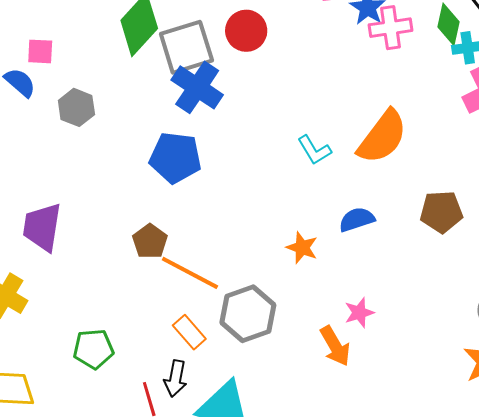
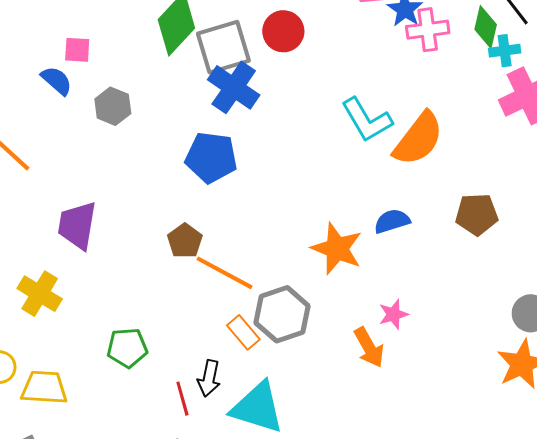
cyan L-shape: (314, 150) -> (367, 120), moved, size x1.5
orange star: (302, 248) -> (337, 249), size x1.6
orange rectangle: (189, 332) -> (243, 332), moved

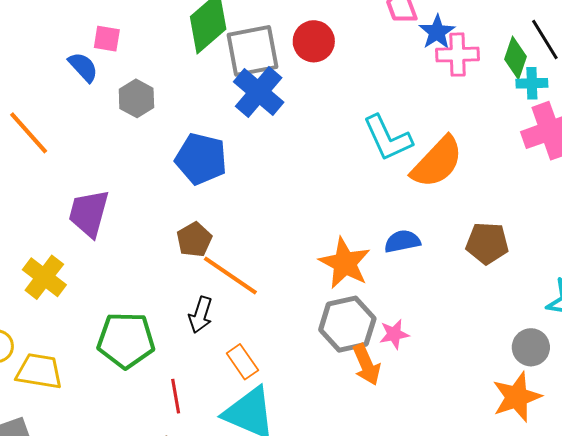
blue pentagon: (211, 157) -> (201, 159), moved
gray hexagon: (282, 314) -> (347, 324), moved
orange rectangle: (243, 332) -> (242, 362), moved
green pentagon: (127, 348) -> (126, 340), size x1.4
black arrow: (209, 378) -> (201, 315), moved

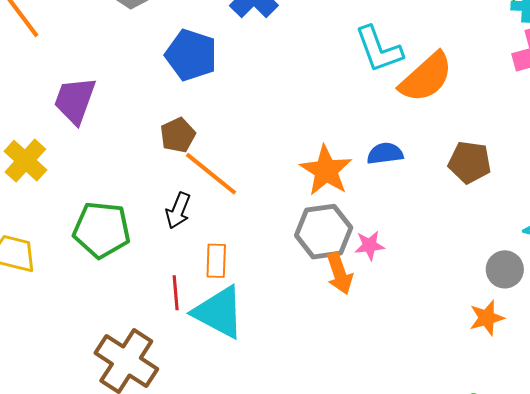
orange rectangle: (242, 362) -> (216, 261), turned 32
red line: (176, 396) -> (176, 293), moved
orange star: (517, 397) -> (487, 318), size x0.7

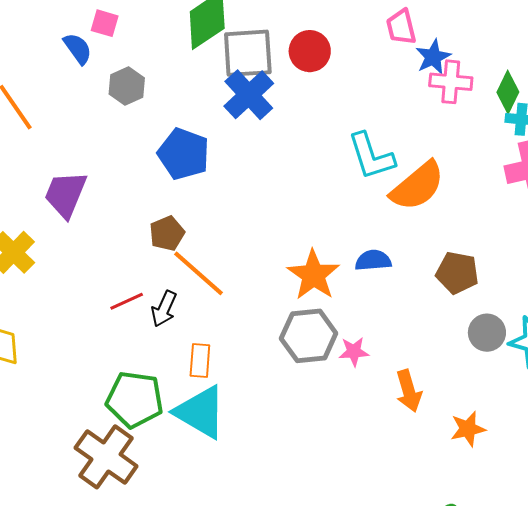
green pentagon: (102, 230) -> (135, 399), moved
gray circle: (505, 269) -> (487, 333), moved
orange arrow: (339, 273) -> (409, 391), moved
red line: (176, 293) -> (127, 301), moved, turned 68

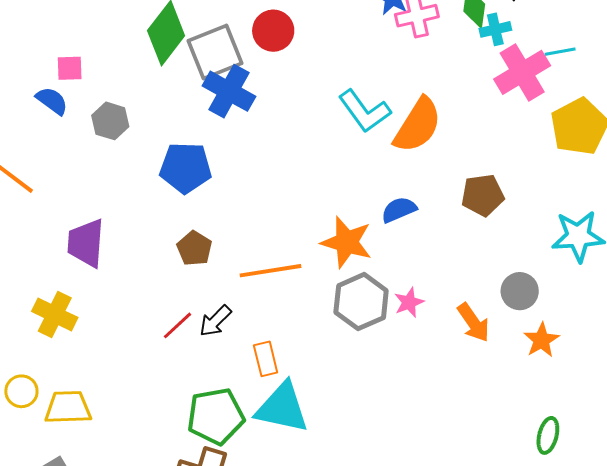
orange line: (198, 273) -> (270, 271), moved, turned -32
black arrow: (164, 309) -> (215, 321), turned 39
gray circle: (487, 333) -> (520, 291), moved

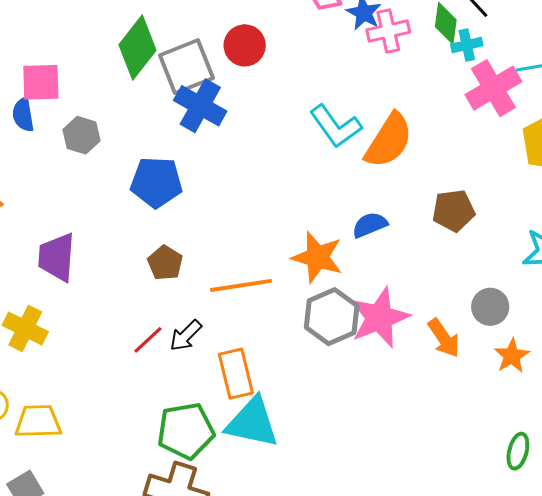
pink square: (70, 68) -> (41, 82), size x1.5
blue semicircle: (52, 101) -> (23, 115), turned -136
pink star: (409, 302) -> (379, 318), size x2.0
orange rectangle: (266, 359) -> (236, 374), size x1.4

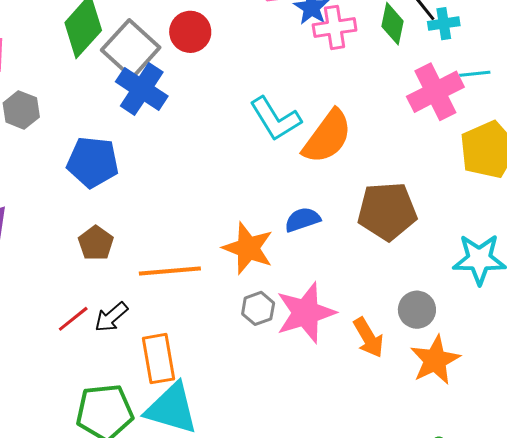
cyan cross: (467, 45) -> (444, 24), moved
gray square: (186, 67) -> (131, 49), turned -30
brown pentagon: (453, 211) -> (387, 211), size x1.4
gray hexagon: (332, 317) -> (258, 308), size x0.6
orange star: (512, 356) -> (435, 360), size x1.4

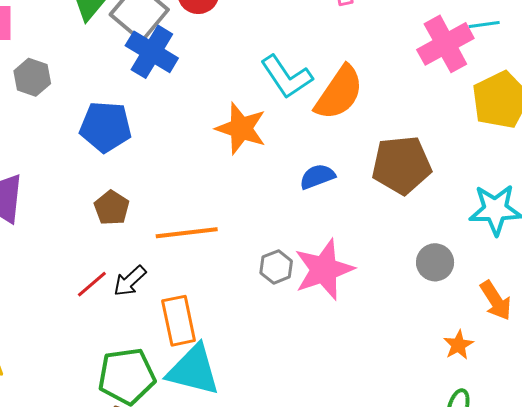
orange star: (248, 248) -> (241, 128), moved
orange arrow: (368, 338) -> (496, 300), moved
orange star: (435, 360) -> (458, 345), moved, size x0.6

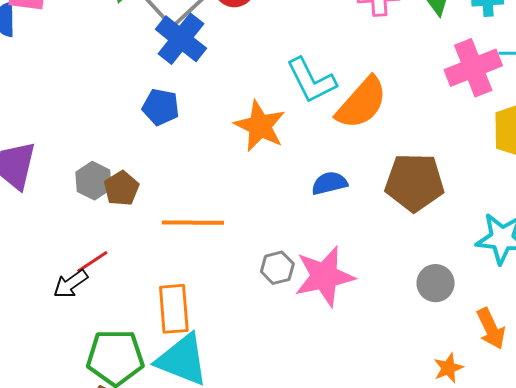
gray hexagon: (32, 77) -> (93, 181), moved
blue pentagon: (106, 127) -> (161, 107), moved, size x0.7
black arrow: (130, 281) -> (70, 284), moved

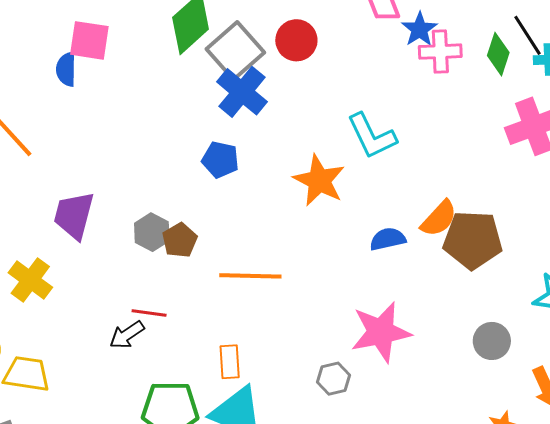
orange semicircle: (362, 103) -> (439, 219), moved, size x0.7
red line: (92, 262) -> (149, 313), turned 40
gray hexagon: (277, 268) -> (333, 379), moved
orange rectangle: (174, 309) -> (230, 362), size x0.7

